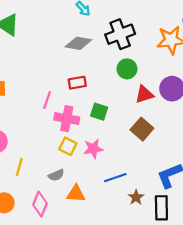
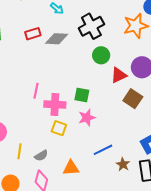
red rectangle: (77, 83) -> (33, 34), moved
brown square: (142, 129) -> (133, 99), moved
pink star: (93, 149) -> (87, 118), moved
gray semicircle: (56, 175) -> (41, 156), moved

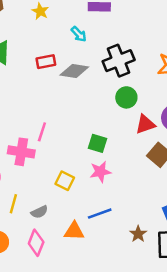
pink cross: (55, 104) -> (21, 152), moved
blue line: (103, 150) -> (100, 214), moved

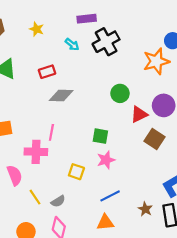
black cross: (119, 61) -> (106, 42), moved
gray diamond: (74, 71) -> (61, 95), moved
yellow line: (13, 204) -> (35, 197), turned -42
orange triangle: (74, 231) -> (105, 222), moved

